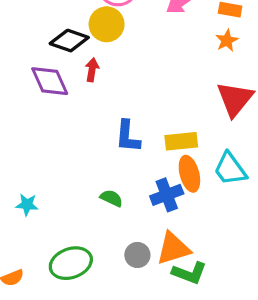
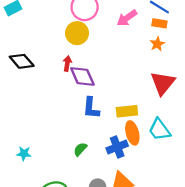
black diamond: (69, 41) -> (22, 61), moved, turned 30
purple diamond: (50, 81) -> (82, 77), moved
green semicircle: (111, 198) -> (80, 149), turned -72

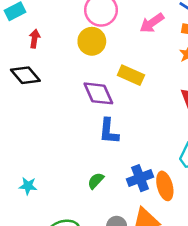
red arrow: (67, 63) -> (34, 39), moved
yellow rectangle: (127, 111) -> (131, 75), moved, turned 30
orange ellipse: (132, 133) -> (165, 186), moved

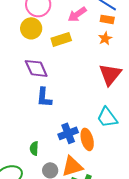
yellow rectangle: (131, 75) -> (61, 39), moved, turned -42
green semicircle: (96, 181) -> (34, 148), moved, turned -40

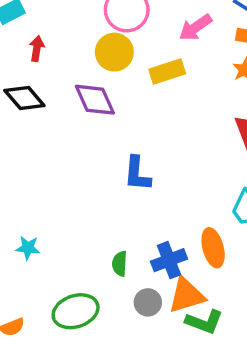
purple diamond: (36, 68) -> (95, 100), moved
blue cross: (68, 133) -> (169, 260), moved

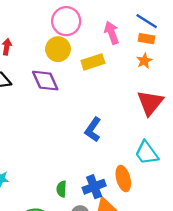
pink arrow: (195, 27) -> (112, 33), turned 105
blue L-shape: (137, 174) -> (93, 130), moved, turned 30

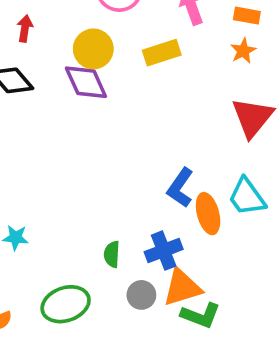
yellow circle: (58, 49) -> (93, 49), moved
blue L-shape: (93, 130) -> (180, 188), moved
orange ellipse: (123, 179) -> (208, 214), moved

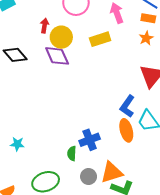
red arrow: (25, 29) -> (45, 26), moved
blue L-shape: (180, 188) -> (127, 106), moved
blue cross: (164, 251) -> (90, 140), moved

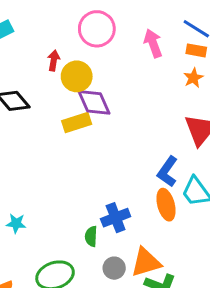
yellow rectangle: (100, 39) -> (77, 122), moved
purple diamond: (57, 56) -> (94, 102), moved

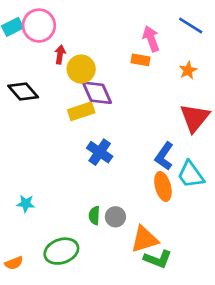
pink circle: (97, 29) -> (39, 26), moved
orange rectangle: (196, 50) -> (141, 60), moved
blue cross: (116, 218) -> (100, 152), moved, turned -35
gray circle: (114, 268) -> (115, 217), moved

